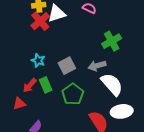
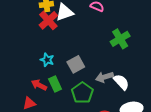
gray arrow: (97, 66) -> (105, 77), moved
white semicircle: (112, 84) -> (121, 82), size x0.7
red arrow: (30, 85) -> (39, 85), turned 77

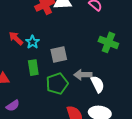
green cross: (120, 39) -> (108, 42), turned 36
red arrow: (39, 85) -> (16, 38), moved

